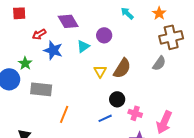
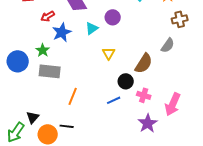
brown cross: (171, 37) -> (180, 19), size x0.7
blue star: (53, 50) -> (62, 32), turned 30
green star: (25, 63) -> (43, 50), moved
brown semicircle: (122, 68) -> (144, 63), moved

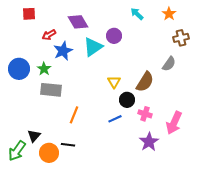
cyan triangle: (92, 28) -> (93, 47), size x1.5
yellow triangle: (109, 53) -> (114, 82), moved
blue circle: (18, 61) -> (19, 69), moved

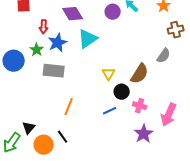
red arrow: (49, 35) -> (44, 27), turned -56
purple circle: (114, 36) -> (113, 12), moved
green star: (44, 69) -> (37, 50), moved
gray rectangle: (51, 90) -> (54, 71), moved
black line: (68, 145) -> (63, 137), turned 48

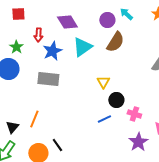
green star: (37, 50) -> (16, 47), moved
brown semicircle: (140, 74) -> (115, 42), moved
orange line: (69, 107) -> (34, 119), moved
black triangle: (29, 128) -> (12, 127), moved

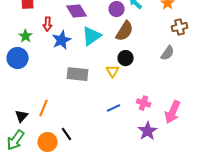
gray rectangle: (48, 79) -> (78, 74), moved
black circle: (116, 100) -> (126, 58), moved

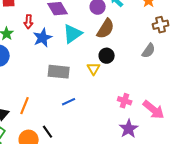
blue line: (114, 108) -> (69, 102), moved
pink arrow: (173, 112) -> (154, 110), turned -75

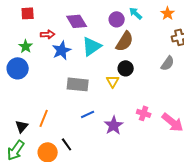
red arrow: (29, 22) -> (48, 34), turned -96
purple star: (129, 129) -> (114, 125), moved

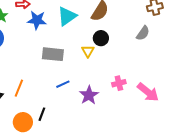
blue star: (62, 50) -> (37, 20), turned 30
pink cross: (144, 113) -> (119, 83), turned -32
black line: (67, 144) -> (42, 114), turned 56

